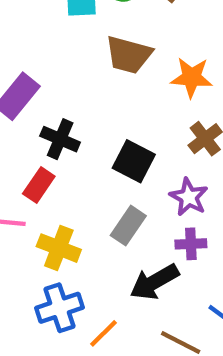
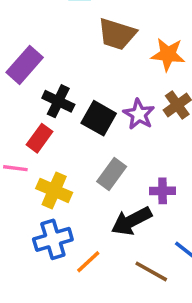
black square: (134, 161) -> (99, 118), moved
purple star: (189, 197) -> (139, 114), moved

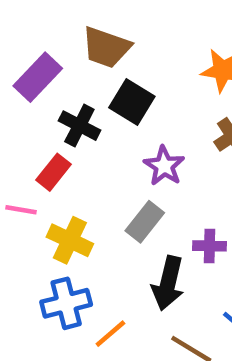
brown trapezoid: (117, 34) -> (106, 47), moved
purple star: (139, 114) -> (164, 166), moved
black square: (99, 118) -> (132, 102), moved
black arrow: (131, 221) -> (168, 283), turned -51

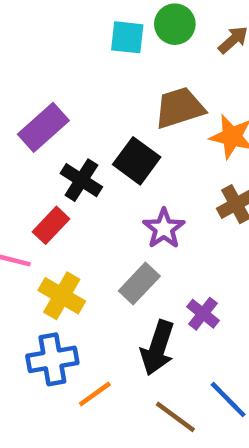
brown trapezoid: (106, 47) -> (179, 108), moved, turned 138
purple cross: (210, 246) -> (203, 314), turned 32

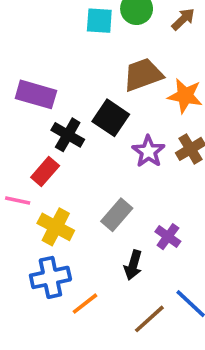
purple rectangle: (43, 127) -> (36, 94), turned 60
purple star: (164, 228) -> (148, 151), moved
black arrow: (158, 348) -> (133, 265), size x0.7
brown line: (175, 417) -> (149, 319), turned -76

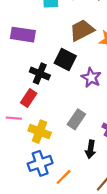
purple rectangle: (36, 94) -> (23, 35), moved

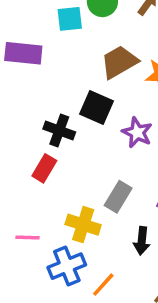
purple rectangle: (23, 35) -> (23, 53), moved
pink line: (14, 118) -> (28, 237), moved
yellow cross: (40, 132) -> (83, 225), moved

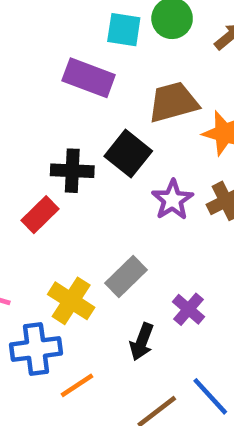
purple rectangle: (23, 53) -> (89, 78), moved
black cross: (59, 130) -> (72, 171), turned -32

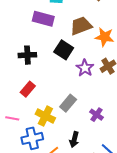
black cross: (72, 171) -> (27, 55), moved
red rectangle: (40, 215) -> (28, 89), moved
black arrow: (142, 342) -> (74, 140), moved

